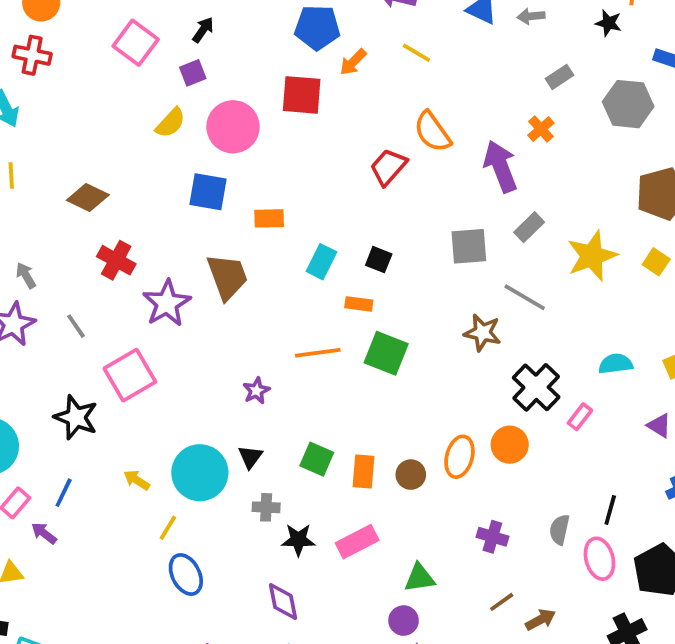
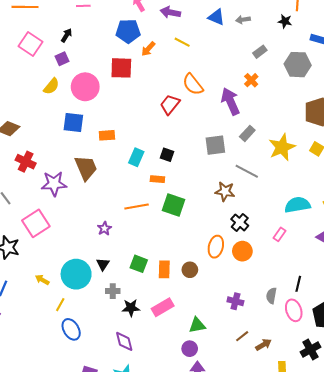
purple star: (167, 303) -> (54, 184), turned 30
cyan semicircle: (616, 364) -> (297, 205), size x1.4
black cross: (536, 387) -> (240, 222), moved, size x0.7
orange ellipse: (459, 457) -> (216, 247), moved

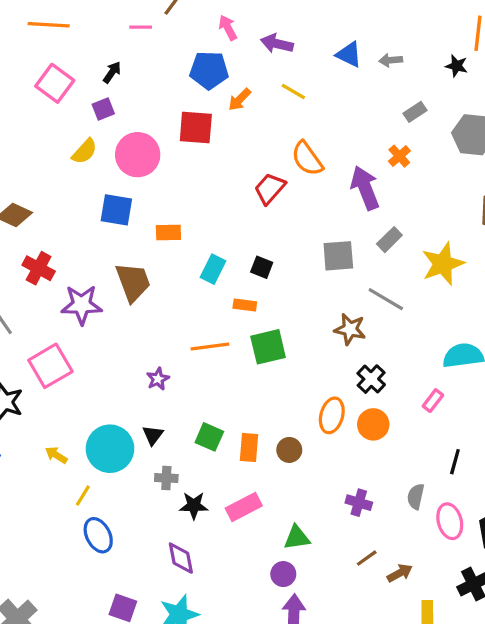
green square: (173, 205) -> (268, 347), turned -35
black line: (298, 284) -> (455, 462), moved

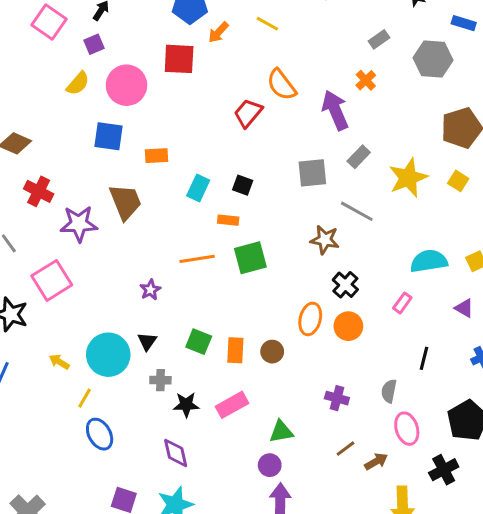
pink ellipse: (450, 521) -> (407, 429), moved

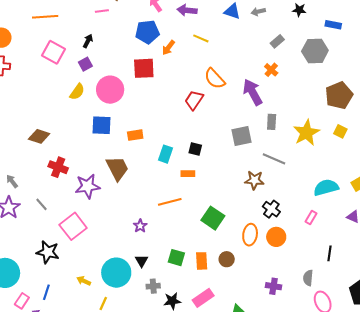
gray rectangle: (359, 157) -> (272, 122), turned -35
green square: (250, 258) -> (213, 218), moved, turned -35

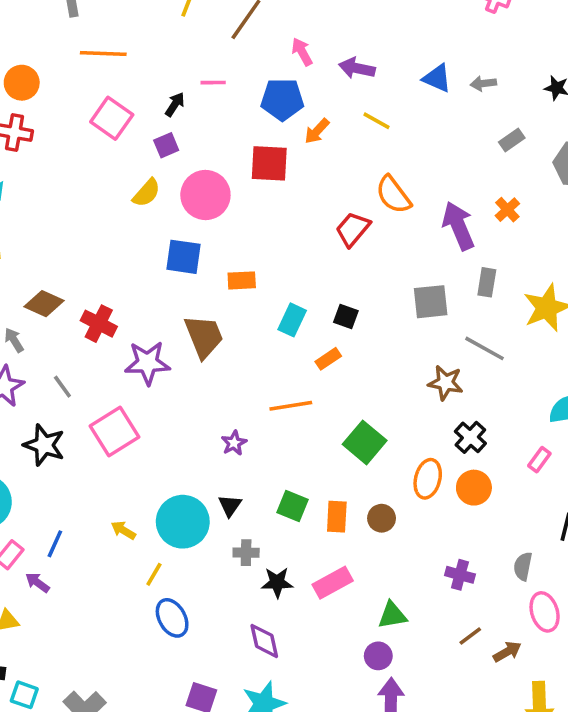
pink line: (102, 11) -> (213, 83), moved
orange cross: (271, 70) -> (507, 210), moved
brown diamond: (39, 136) -> (44, 304), moved
orange rectangle: (188, 174) -> (328, 359), turned -40
black star: (48, 252) -> (44, 445), moved

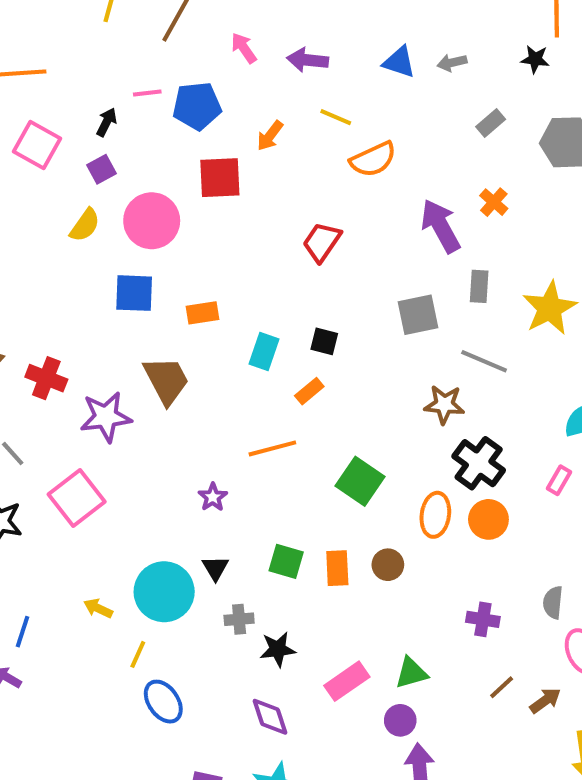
blue pentagon: (282, 99) -> (197, 106), moved
orange semicircle: (393, 195) -> (373, 159), moved, turned -72
black cross: (470, 437) -> (479, 463), size x1.4
pink rectangle: (333, 583) -> (347, 681), moved

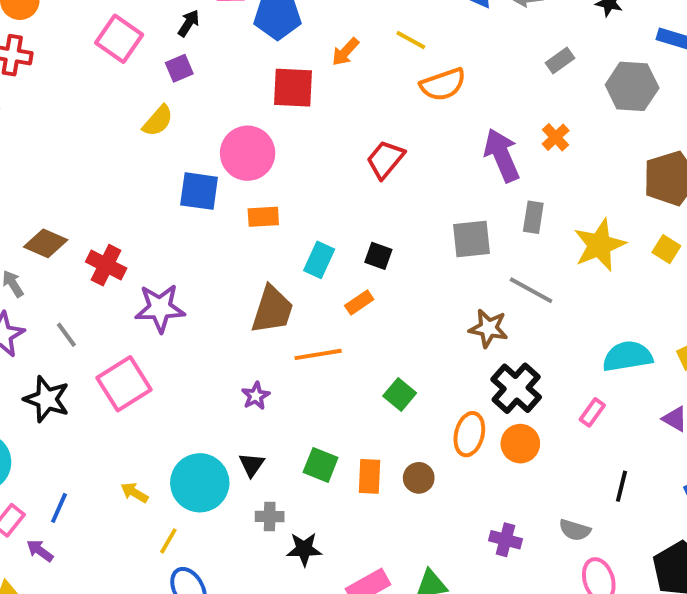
pink circle: (152, 221) -> (248, 153), moved
brown trapezoid: (166, 380) -> (272, 310), moved, turned 40
green square: (360, 481) -> (400, 394), size x0.7
gray semicircle: (553, 603) -> (575, 530), turned -84

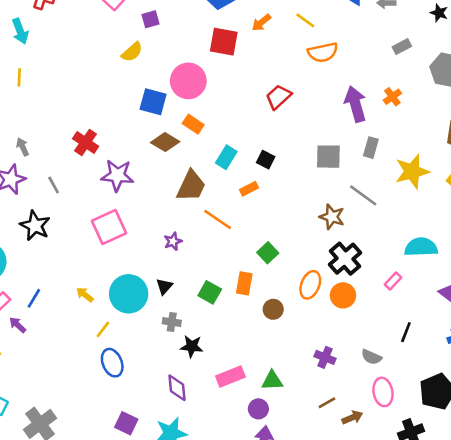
orange rectangle: (263, 217) -> (193, 124), turned 30
brown diamond: (46, 243) -> (165, 142), moved
orange line: (318, 354) -> (218, 219), turned 36
pink square: (124, 384) -> (109, 227), moved
orange rectangle: (369, 476) -> (244, 283), moved

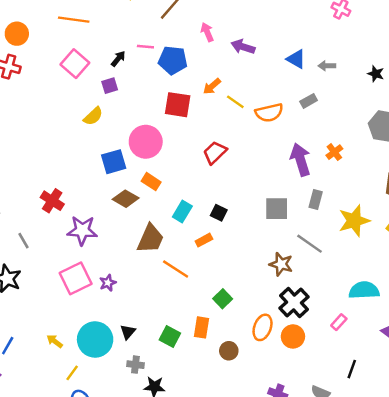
yellow line: (305, 20) -> (235, 102), moved
gray rectangle: (402, 47) -> (309, 101), moved
red trapezoid: (278, 97) -> (215, 153), moved
blue square: (153, 102) -> (114, 162), turned -30
purple star: (173, 241) -> (108, 283), moved

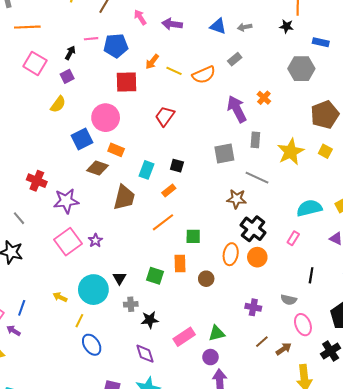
orange line: (176, 269) -> (163, 222), moved, turned -60
green square: (223, 299) -> (193, 236), turned -35

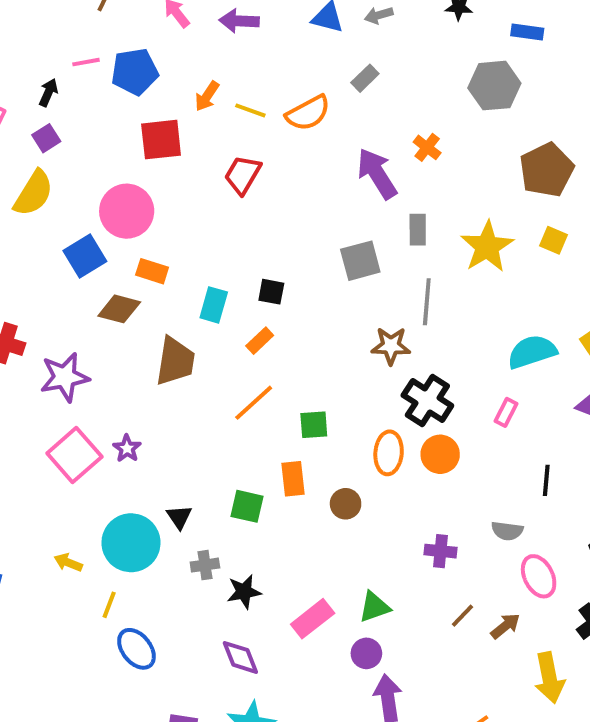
yellow semicircle: (58, 104) -> (33, 193), size x1.4
red trapezoid: (165, 116) -> (243, 175), moved
gray line: (257, 178) -> (427, 302), turned 75

